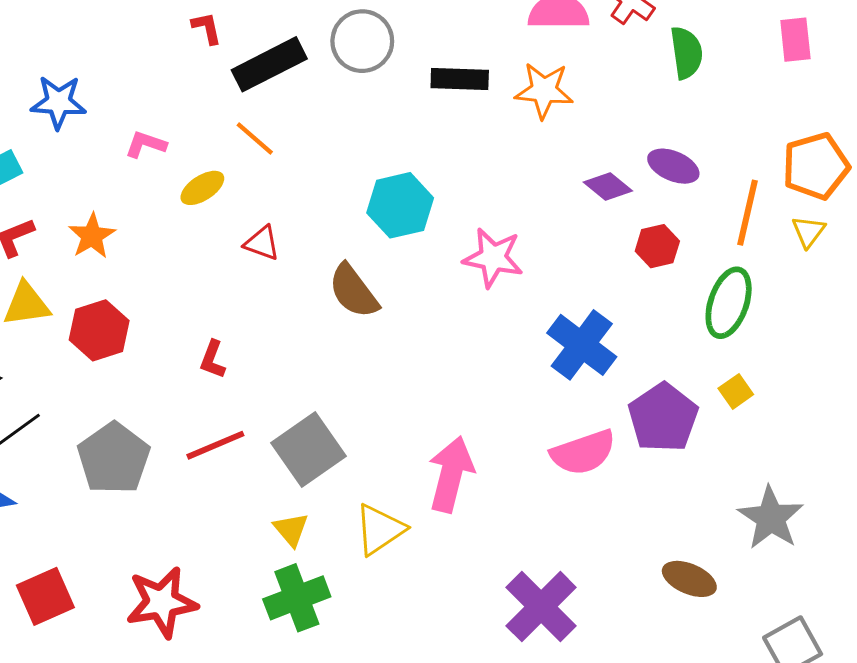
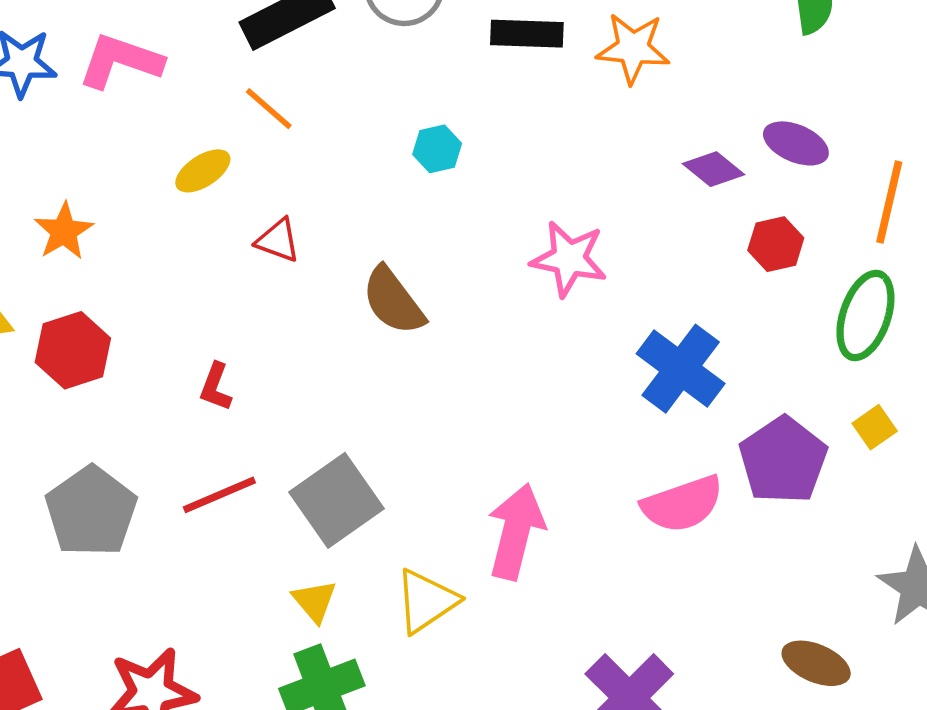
pink L-shape: (146, 144) -> (121, 61), moved, size x1.6
cyan hexagon: (400, 205) -> (437, 149), moved, size x0.6

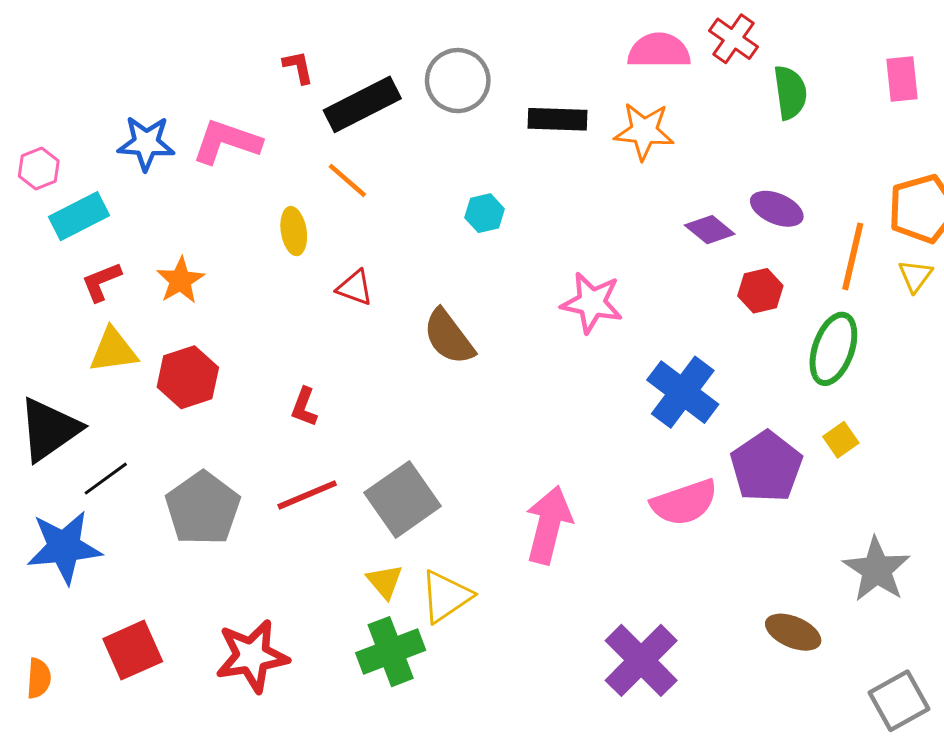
yellow ellipse: (203, 171) -> (294, 231), turned -66
yellow triangle: (426, 601) -> (446, 596), moved

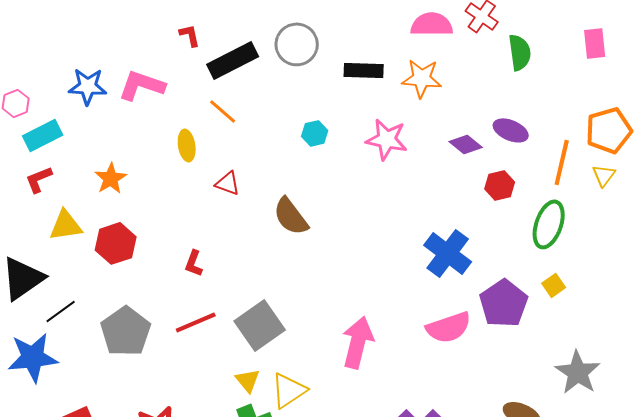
red L-shape: (101, 282) -> (39, 179), moved
pink star: (592, 303) -> (387, 139), moved

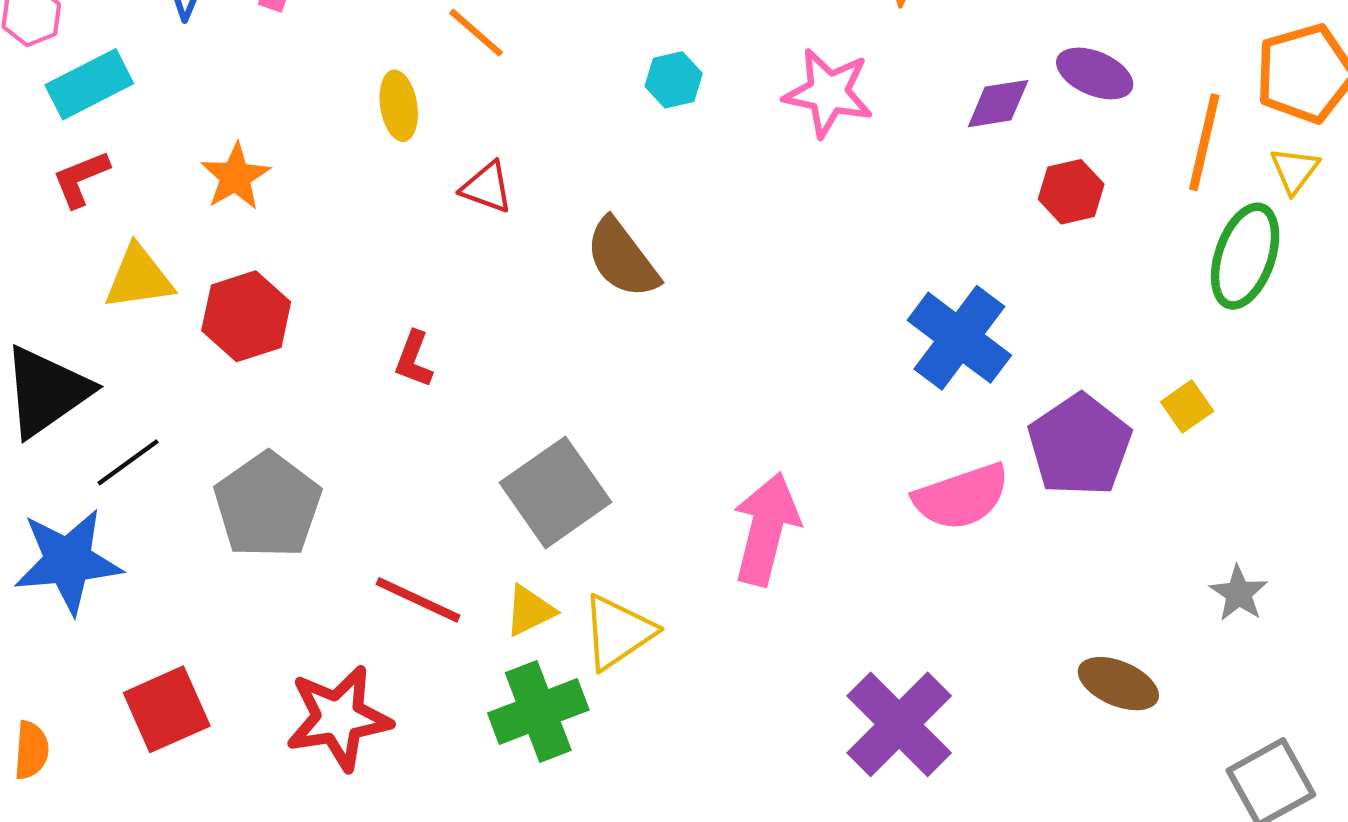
purple diamond: (466, 144) -> (998, 104), turned -48
green ellipse: (549, 224) -> (1245, 256), moved
red line: (196, 322) -> (418, 600), moved, turned 48
gray star: (578, 372) -> (1239, 593), size x0.6
yellow triangle: (248, 380) -> (530, 611), turned 44

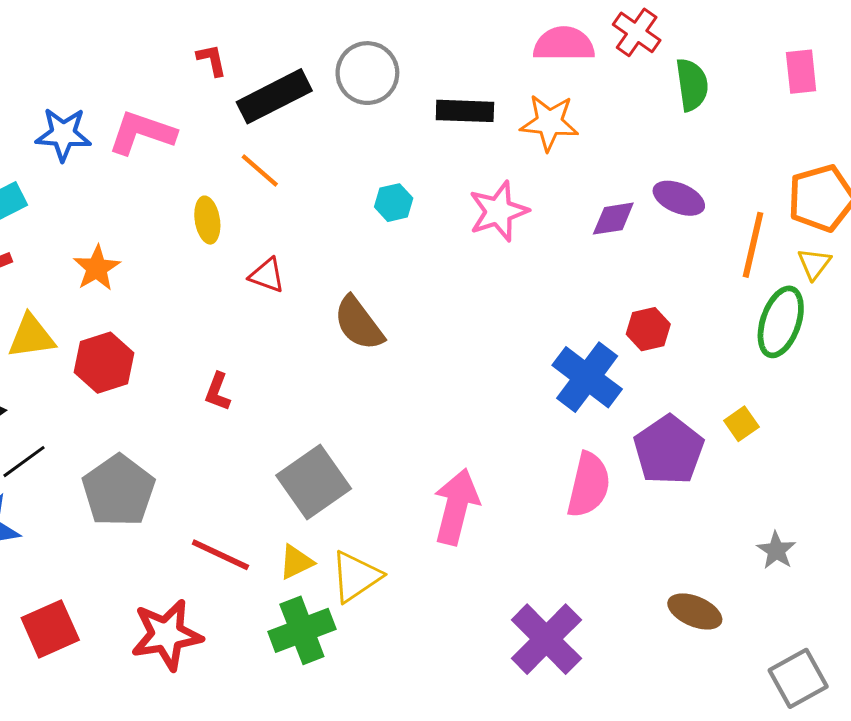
pink star: (828, 93) -> (498, 211), turned -30
red hexagon: (1071, 192) -> (648, 329), moved
pink semicircle: (962, 497) -> (589, 485), turned -58

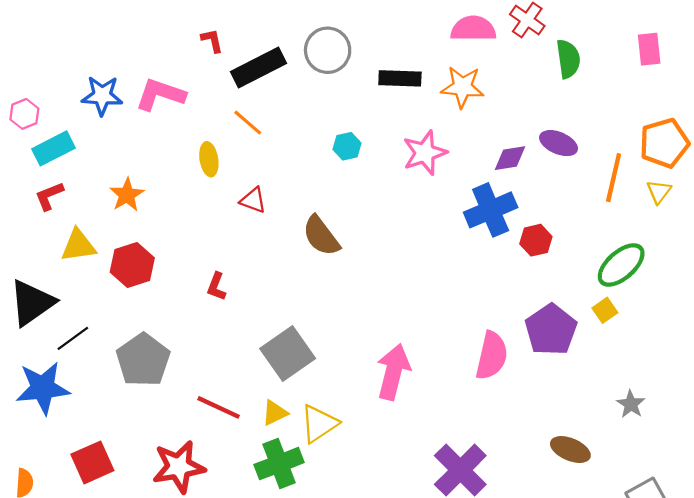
green ellipse: (781, 322) -> (621, 265), moved, turned 30
blue cross: (587, 377) -> (491, 210), moved, turned 30

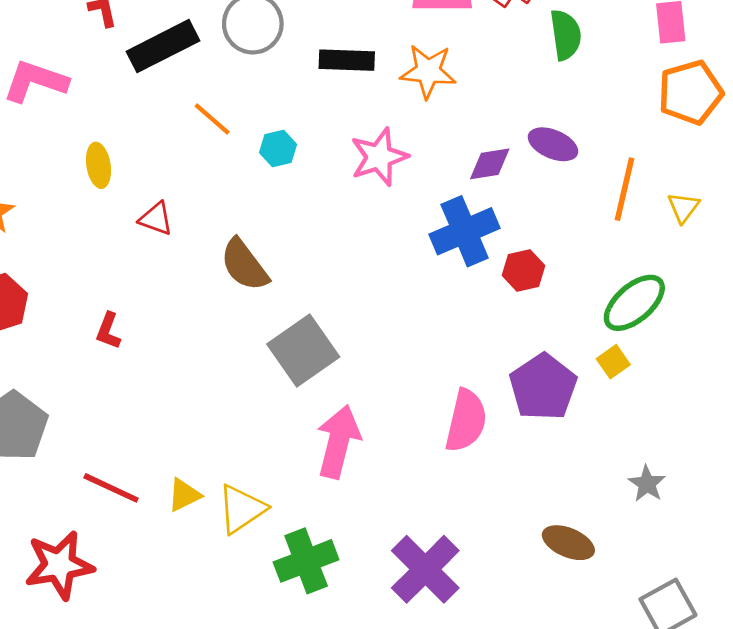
orange line: (248, 123) -> (212, 119), moved
orange pentagon: (664, 143) -> (690, 92), moved
gray square: (288, 353) -> (303, 350), moved
green cross: (279, 464) -> (306, 561), moved

